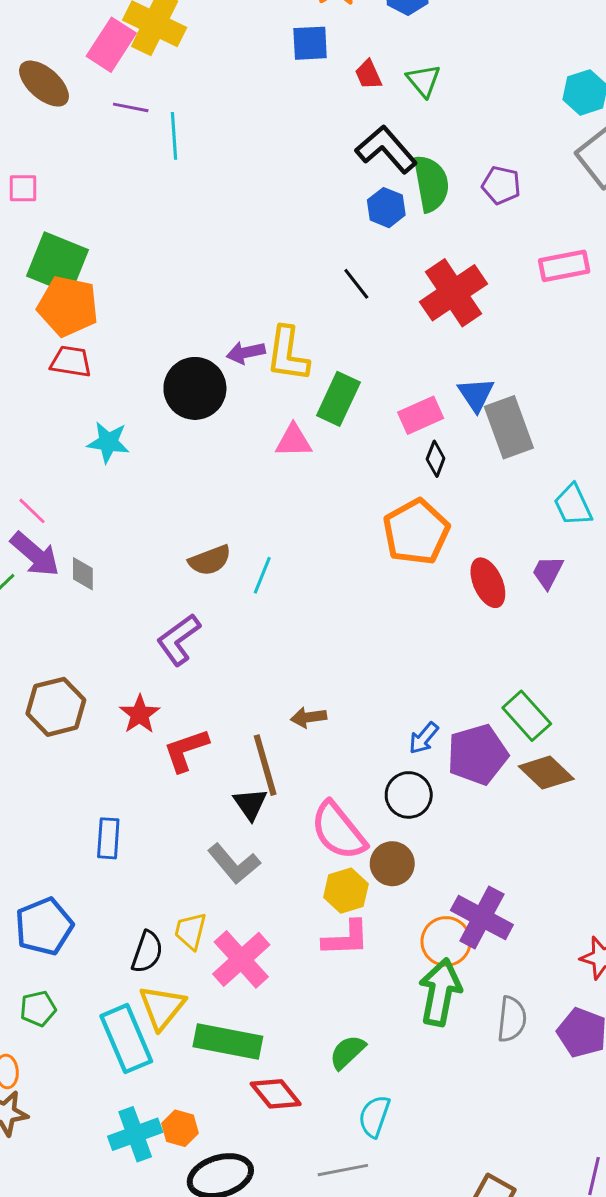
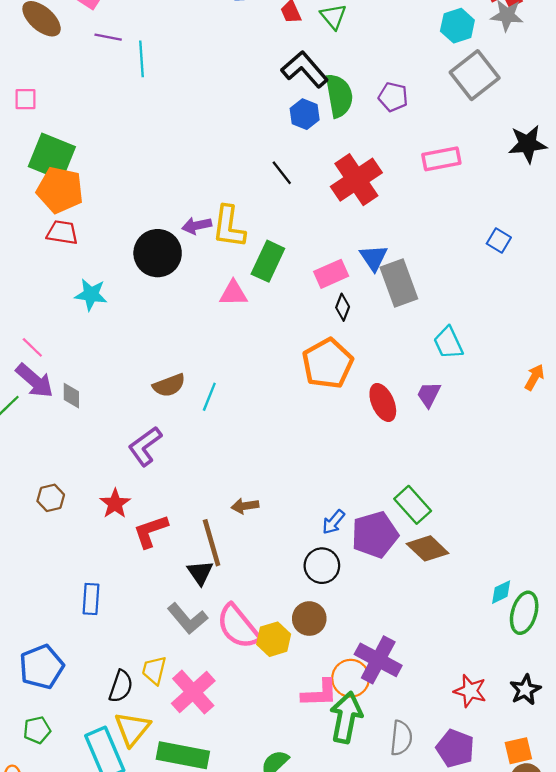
brown hexagon: (56, 707) -> (51, 498), size x0.6
pink semicircle: (338, 831) -> (238, 627), moved
pink L-shape: (346, 938) -> (320, 693), moved

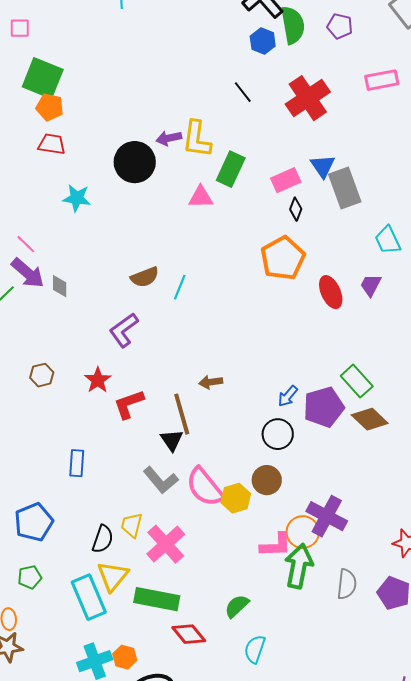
orange pentagon: (60, 190) -> (50, 107), size x0.7

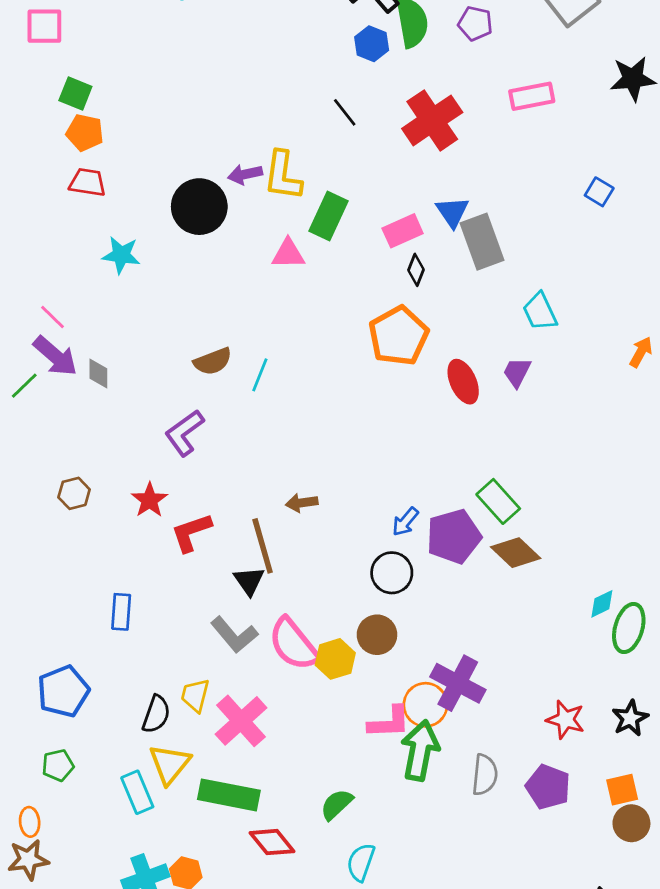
pink square: (20, 28) -> (44, 26), size x1.4
green square: (43, 78) -> (75, 93), size x0.6
cyan rectangle: (89, 597) -> (137, 792), size x0.7

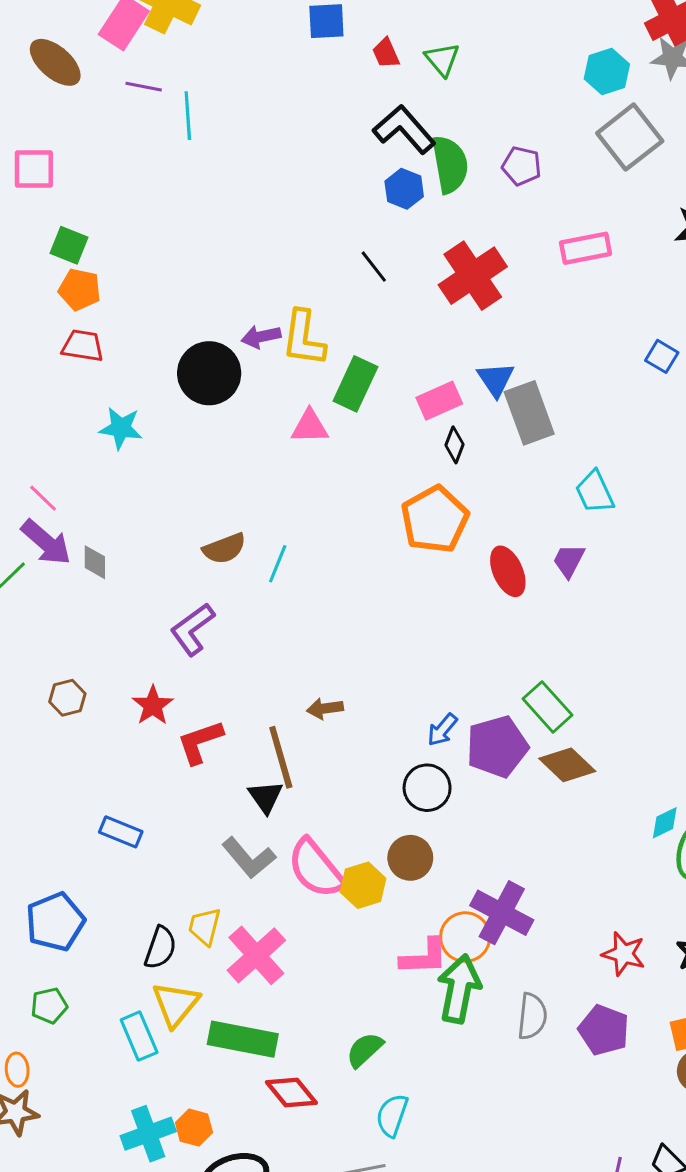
blue rectangle: (121, 612) -> (121, 832), turned -72

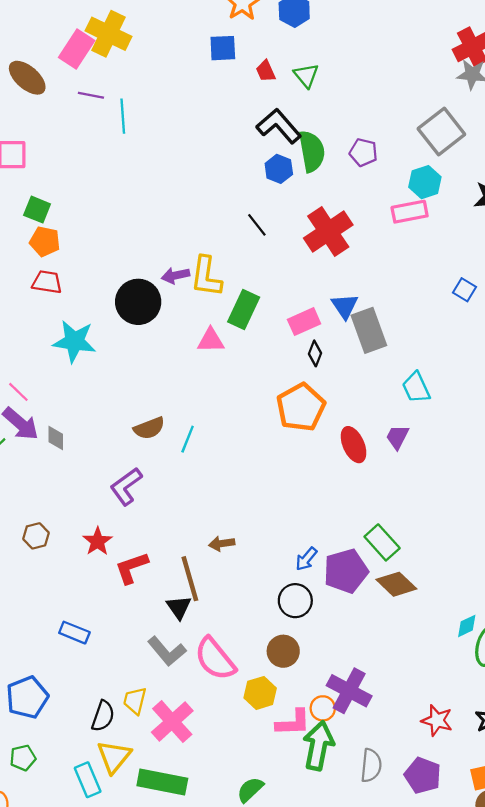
cyan hexagon: (607, 71) -> (425, 182), moved
cyan star: (121, 428) -> (74, 341), size x1.4
yellow hexagon: (363, 885) -> (260, 693), moved
orange circle: (465, 937) -> (323, 708), size x0.7

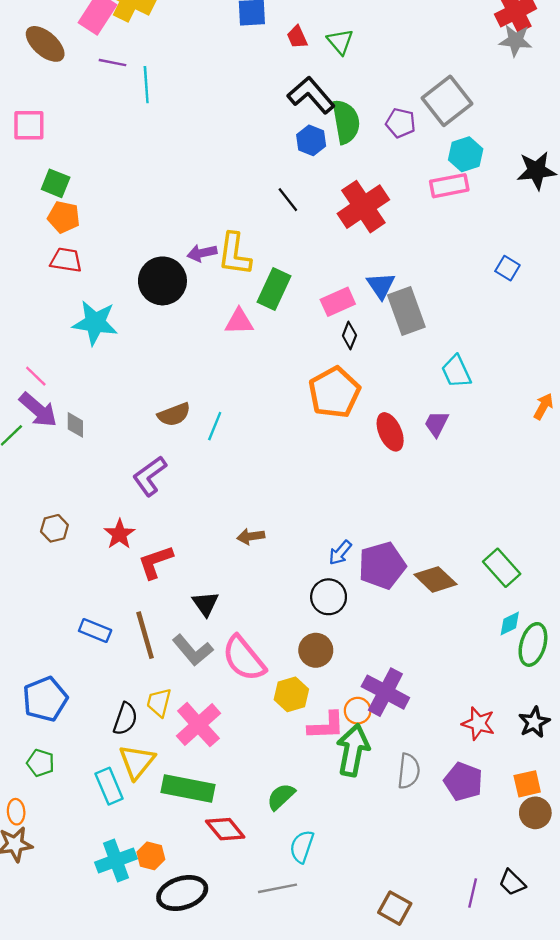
gray square: (441, 132) -> (447, 101), moved
green rectangle: (382, 542) -> (502, 568), moved
brown line: (190, 579) -> (145, 635), moved
green pentagon: (23, 758) -> (40, 763), turned 30

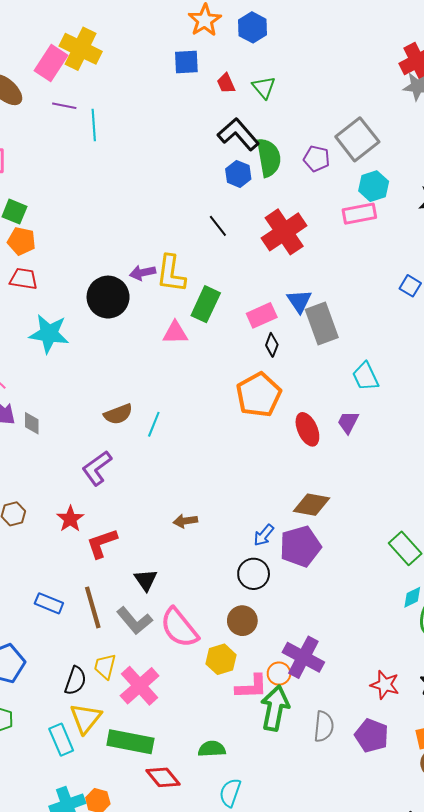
brown diamond: (435, 579) -> (312, 505), moved, turned -33
green semicircle: (281, 797) -> (212, 749), turned 40

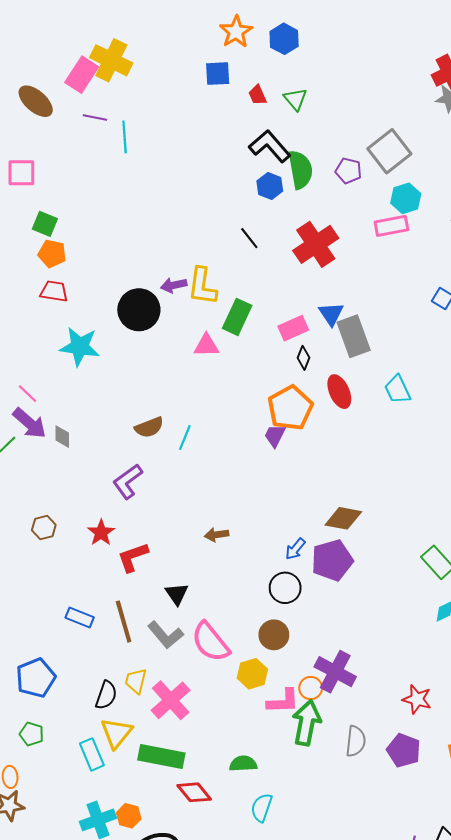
purple trapezoid: (348, 422) -> (275, 435), moved
red ellipse: (307, 429) -> (339, 392), moved

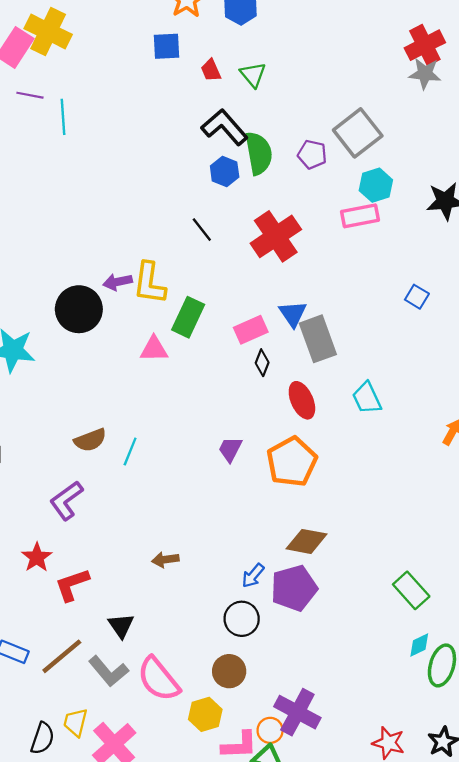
orange pentagon: (290, 408) -> (292, 462), moved
brown line: (124, 622) -> (62, 656), turned 66

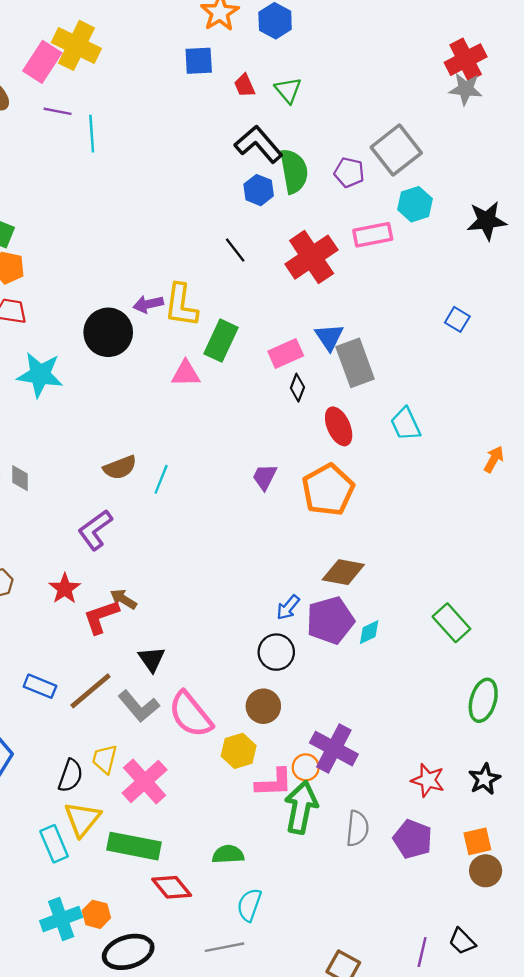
pink rectangle: (360, 216) -> (373, 235), moved
brown arrow: (165, 560) -> (123, 599), moved, turned 40
cyan diamond: (419, 645) -> (369, 632), moved

